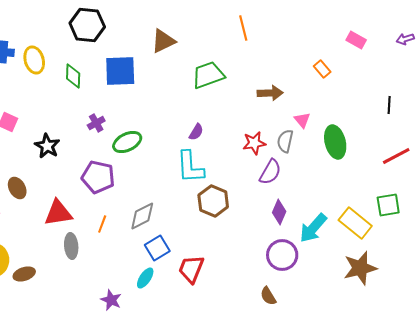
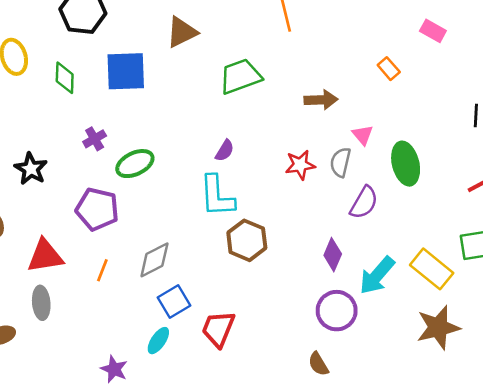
purple semicircle: (270, 172) -> (364, 203), moved
gray ellipse: (71, 246) -> (41, 303), moved

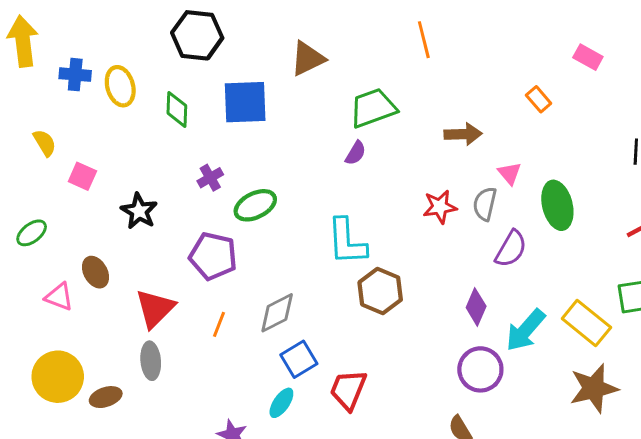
purple semicircle: (225, 151) -> (356, 153), moved
red triangle: (45, 256) -> (155, 308), turned -36

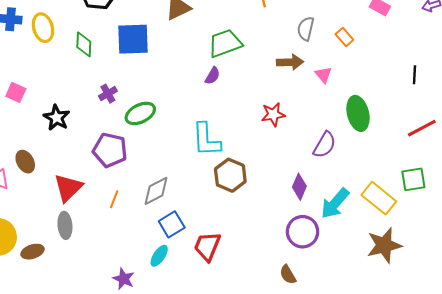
pink triangle: (509, 173) -> (323, 75), moved
gray semicircle: (485, 204) -> (306, 29), moved

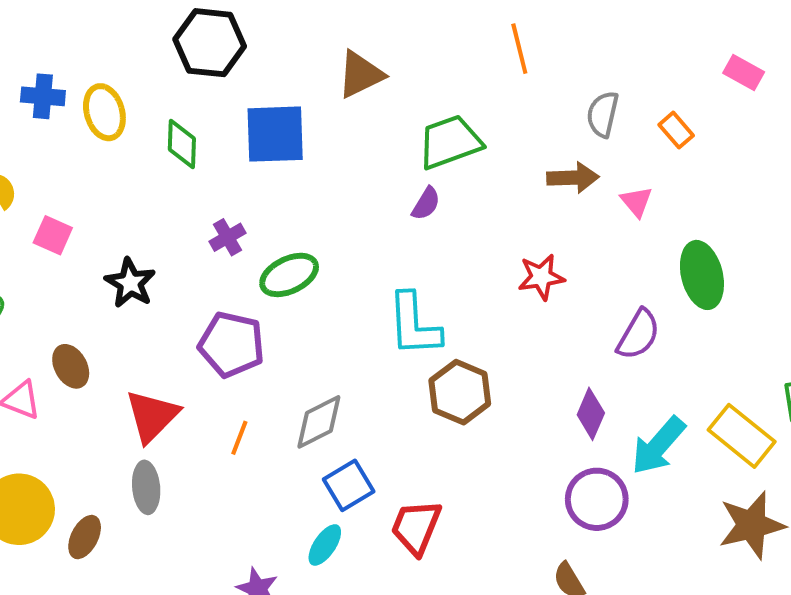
brown ellipse: (33, 252) -> (85, 537), turned -45

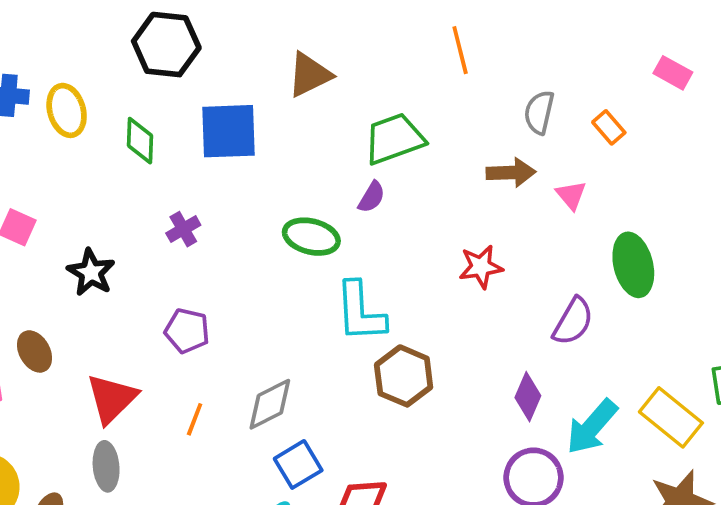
green ellipse: (289, 275) -> (311, 237), moved, turned 40
purple pentagon: (231, 344) -> (187, 331), size x0.7

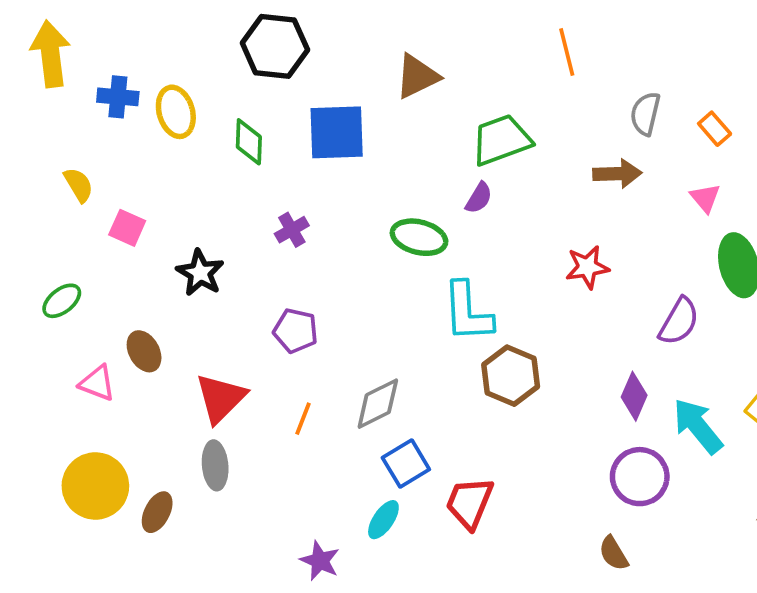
pink triangle: (571, 195) -> (705, 198), moved
cyan arrow: (592, 427) -> (698, 426), turned 100

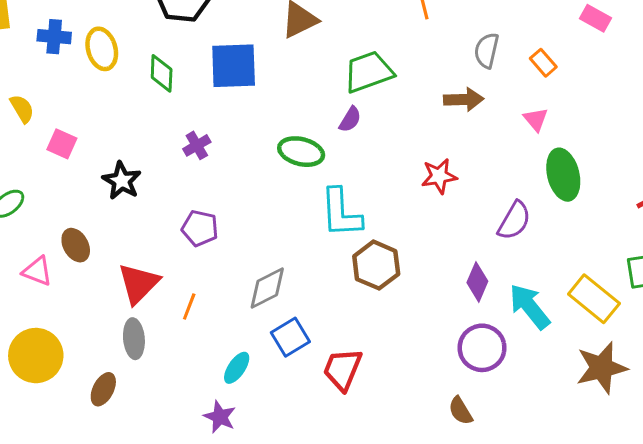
orange line: (303, 419) -> (189, 306), moved
brown ellipse: (157, 512) -> (103, 389), moved
cyan ellipse: (383, 520) -> (237, 368), moved

